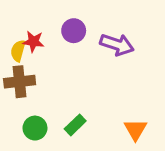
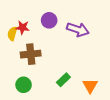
brown cross: (20, 82) -> (31, 54), moved
green rectangle: (75, 125) -> (63, 80), moved

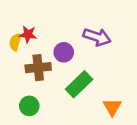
purple circle: (49, 20) -> (64, 52), moved
green rectangle: (63, 80) -> (79, 84), moved, size x1.5

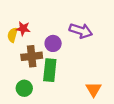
green rectangle: (79, 84) -> (50, 70), moved, turned -40

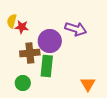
yellow semicircle: (13, 35) -> (12, 21), moved
purple circle: (53, 43) -> (50, 41), size x1.5

